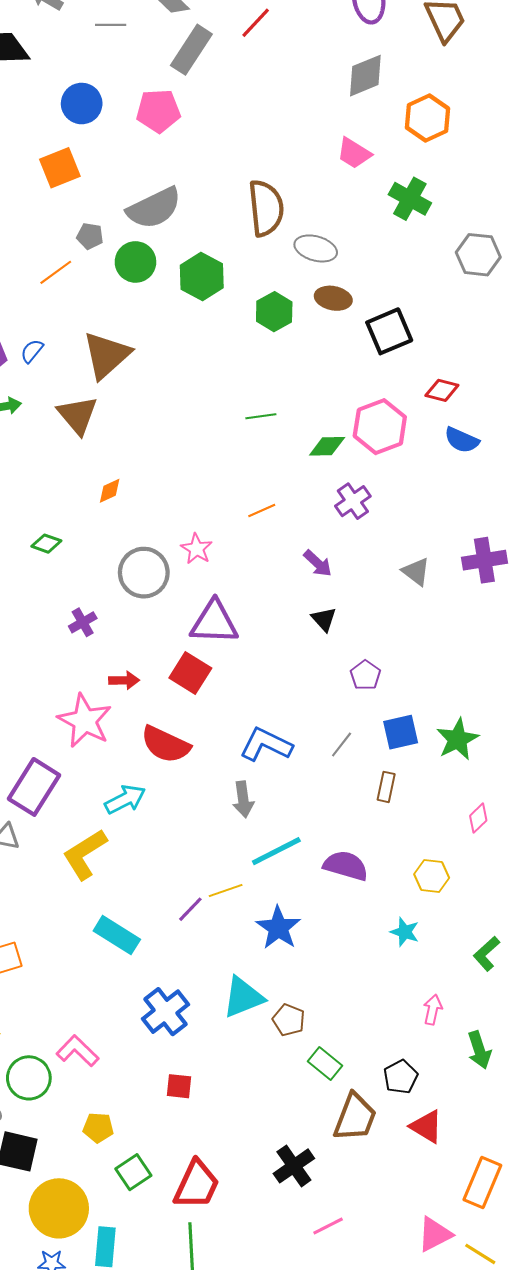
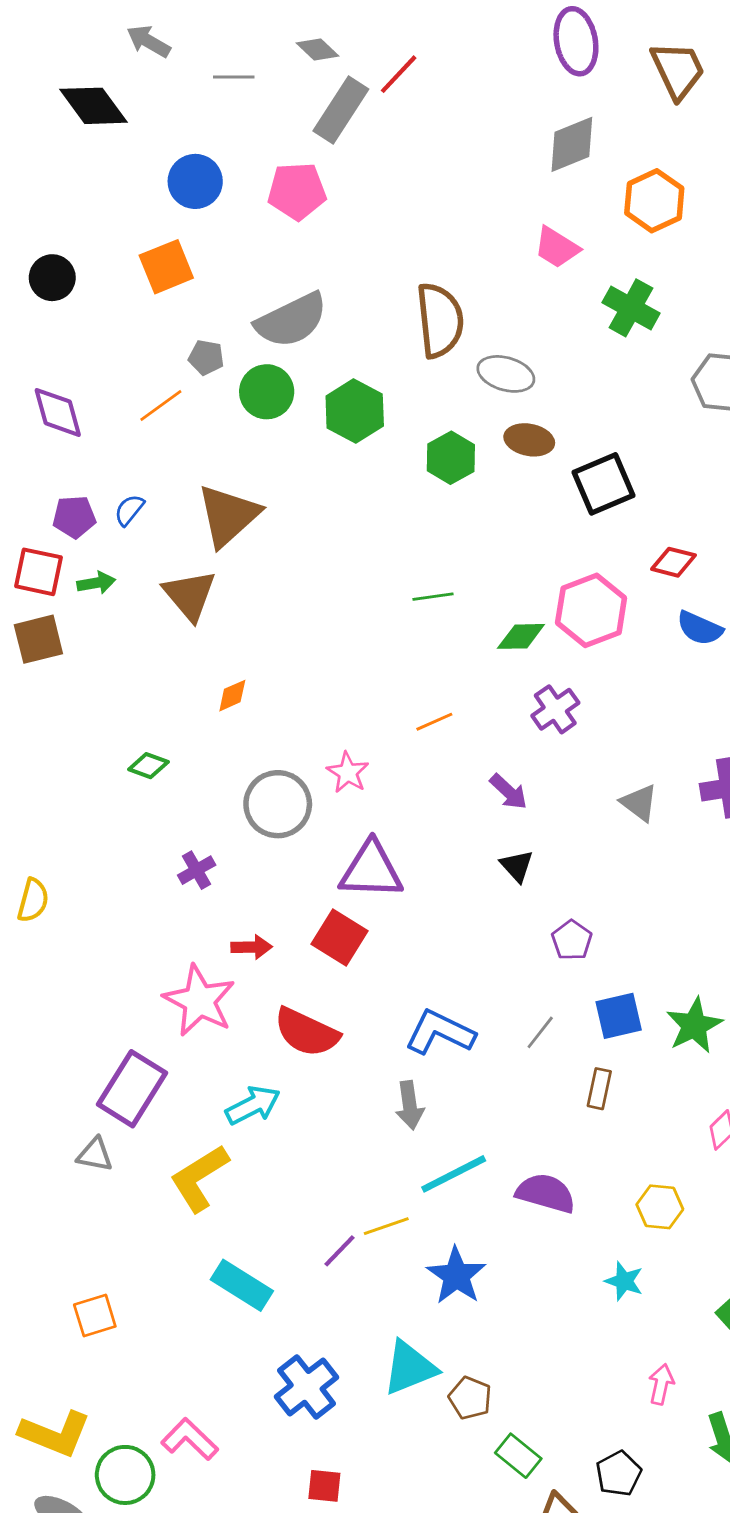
red line: (256, 23) -> (399, 74), moved

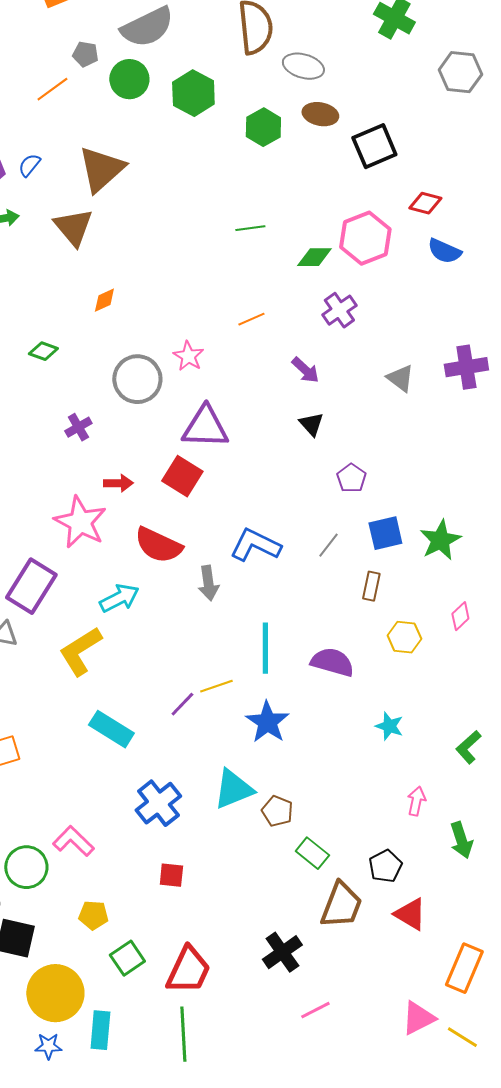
gray arrow: (410, 1105) -> (208, 583), moved
cyan line: (454, 1174) -> (265, 648), turned -63
yellow hexagon: (660, 1207) -> (404, 637), moved

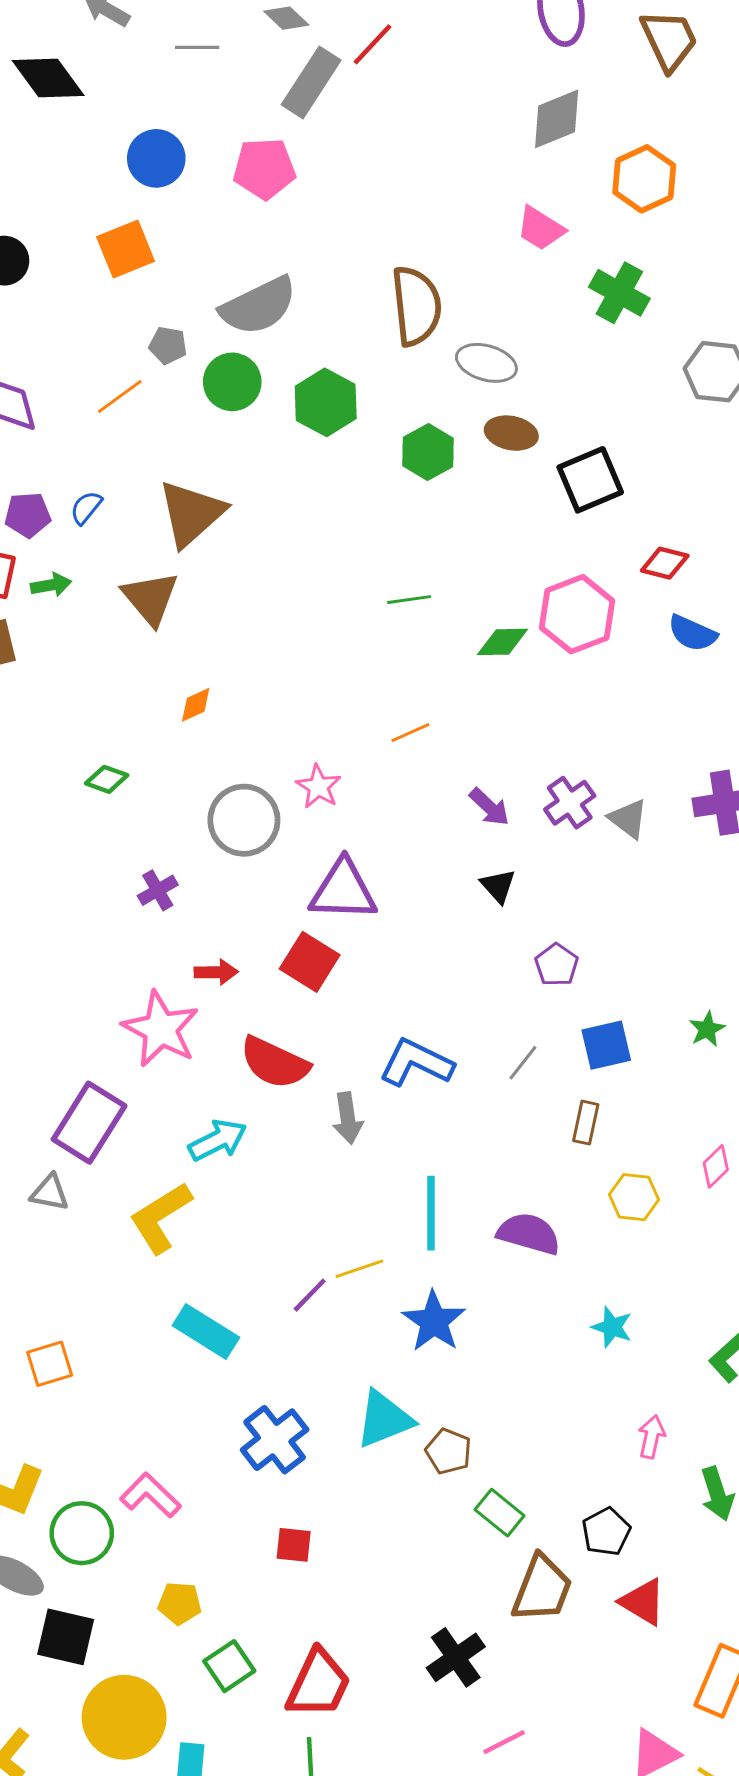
purple cross: (339, 310) -> (570, 803), moved
green star: (440, 540) -> (707, 1029), moved, size x0.6

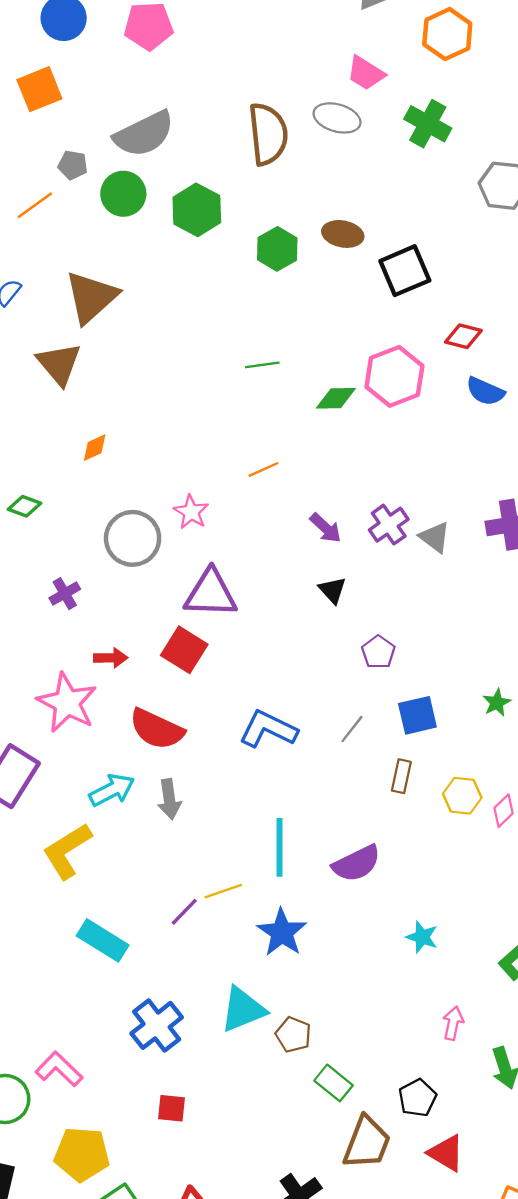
gray ellipse: (486, 363) -> (337, 118), moved
gray arrow: (348, 1118) -> (169, 799), moved
yellow hexagon: (634, 1197) -> (462, 796), moved
purple semicircle: (529, 1234) -> (357, 863), turned 138
yellow pentagon: (180, 1603) -> (82, 1154), size x1.6

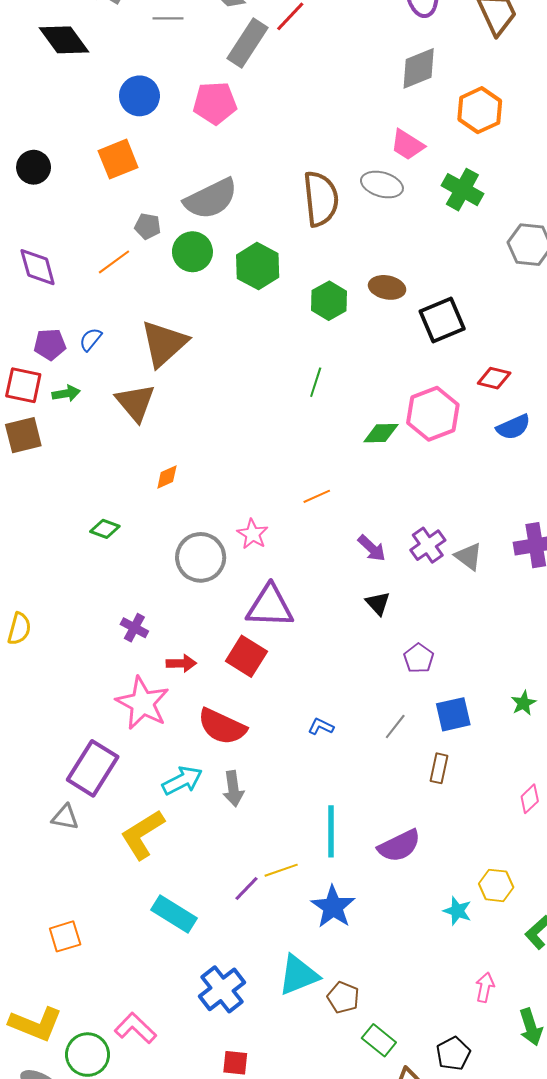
green line: (262, 365) -> (316, 382), moved, turned -64
blue semicircle: (485, 391) -> (513, 427), turned -48
purple cross: (65, 594) -> (134, 628), moved, turned -32
blue L-shape: (268, 729) -> (321, 727), size x0.5
yellow hexagon: (462, 796) -> (496, 885), moved

